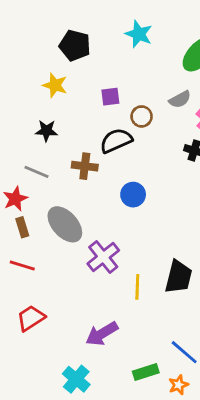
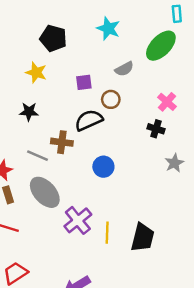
gray semicircle: (180, 99) -> (124, 69), moved
gray line: (36, 172) -> (37, 156), moved
yellow line: (137, 287) -> (107, 233), moved

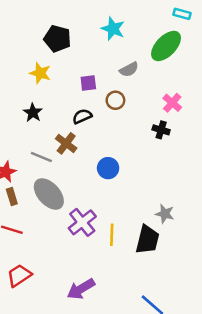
cyan rectangle: (177, 14) -> (182, 14), turned -70
black star: (29, 112) -> (33, 113), turned 30
black semicircle: (89, 120) -> (82, 116), moved, size x0.7
brown cross: (62, 142) -> (66, 143), turned 30
gray star: (174, 163) -> (165, 214), moved, turned -30

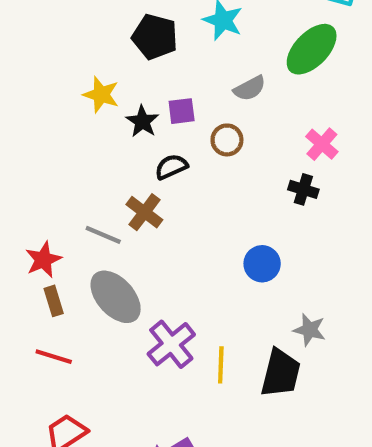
black pentagon: (57, 39) -> (155, 37), moved
black star: (33, 113) -> (142, 121), moved
blue circle: (108, 168) -> (262, 264), moved

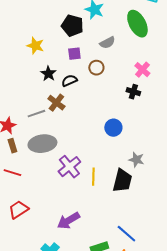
black pentagon: (155, 37) -> (72, 26), moved
green ellipse: (312, 49) -> (137, 24), turned -72
black star: (142, 121) -> (48, 74), moved
gray line: (103, 235) -> (36, 114), turned -42
gray ellipse: (116, 297) -> (42, 144), turned -56

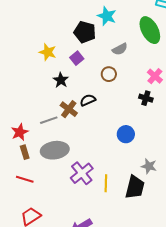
purple square: (74, 54) -> (77, 58), moved, turned -32
black semicircle: (69, 81) -> (88, 100), moved

